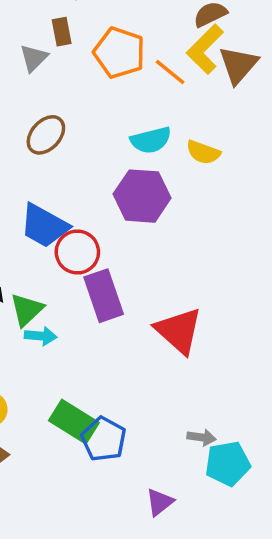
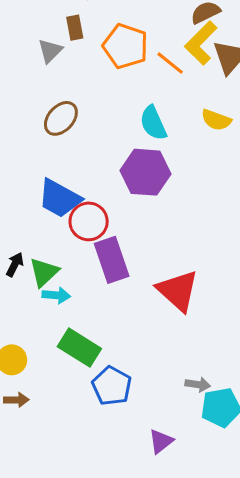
cyan semicircle: (151, 140) -> (153, 123), turned 80
yellow semicircle: (203, 152) -> (216, 120), moved
green rectangle: (74, 422) -> (79, 348), moved

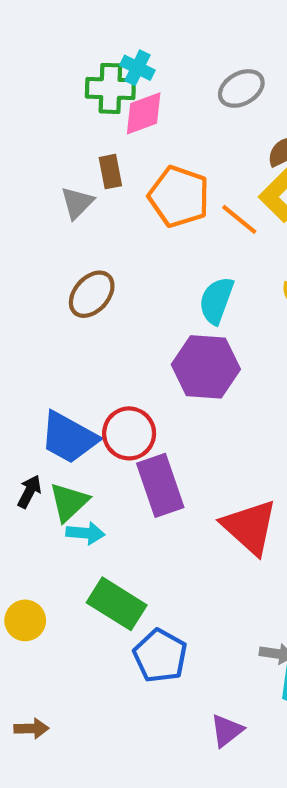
cyan semicircle: (153, 123) -> (216, 300), turned 44
blue trapezoid: (59, 198) -> (69, 438), moved
brown arrow: (16, 400) -> (31, 728), moved

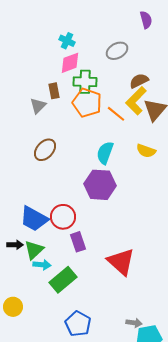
green cross: (110, 88) -> (85, 82), moved
purple rectangle: (160, 485) -> (78, 242), size x0.7
black arrow: (29, 492) -> (15, 245), turned 63
green rectangle: (117, 604) -> (63, 280), moved, turned -72

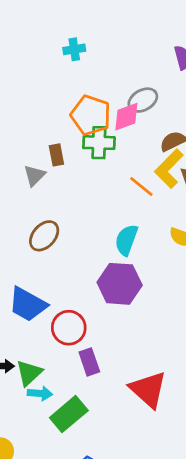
cyan cross: (67, 41) -> (74, 49), moved, turned -35
pink diamond: (70, 63) -> (126, 117), moved
orange pentagon: (87, 103) -> (91, 115), moved
blue trapezoid: (34, 219) -> (28, 304), moved

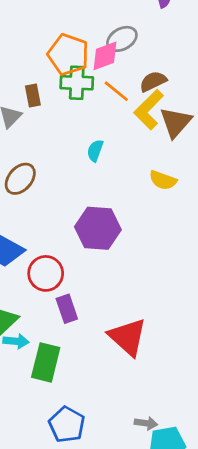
orange line: (141, 186) -> (116, 91), moved
cyan semicircle: (126, 240) -> (95, 151), moved, size x0.7
green rectangle: (69, 414) -> (46, 362), turned -36

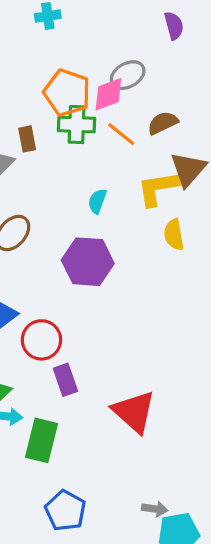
yellow L-shape: (149, 110) -> (158, 188), moved, turned 36
yellow semicircle: (163, 180) -> (174, 235), turned 60
purple hexagon: (98, 228) -> (88, 262), moved

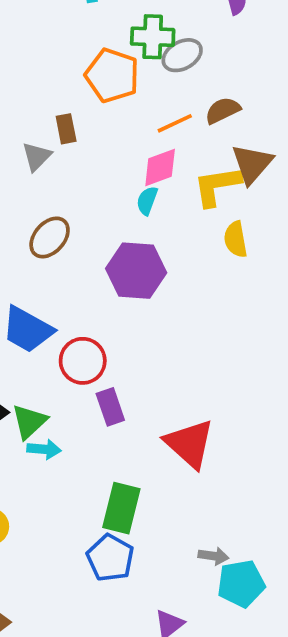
pink diamond: (108, 94) -> (160, 168), moved
green cross: (77, 125) -> (153, 37), moved
orange line: (121, 134) -> (175, 123), turned -64
green rectangle: (41, 440) -> (121, 508), moved

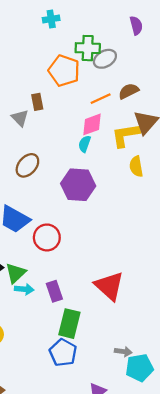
gray triangle: (37, 156) -> (20, 118), turned -30
purple rectangle: (110, 407) -> (54, 291), moved

